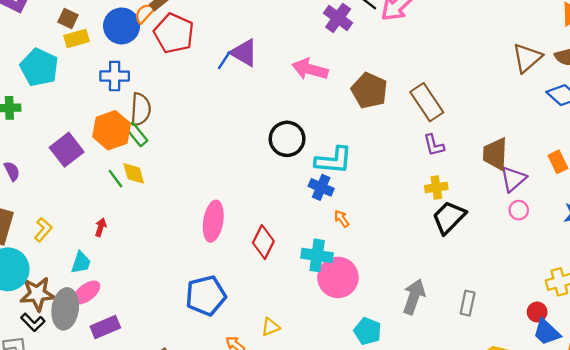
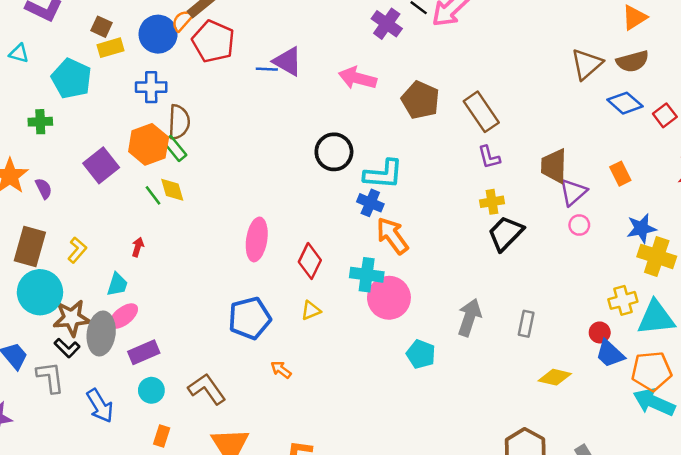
blue line: (224, 60) -> (267, 69), turned 60
orange arrow: (342, 219) -> (392, 236), size x2.0
yellow triangle: (271, 327) -> (311, 310), moved

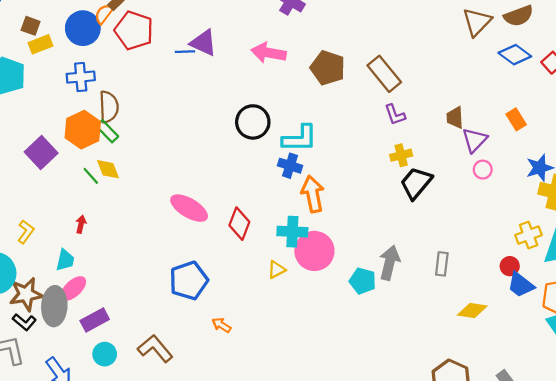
brown trapezoid: (554, 166) -> (455, 118), size x0.7
orange arrow: (392, 236) -> (313, 194), turned 30
pink ellipse: (257, 239) -> (189, 208), turned -63
yellow triangle: (311, 310) -> (276, 270), moved
cyan pentagon: (421, 354) -> (363, 281), moved

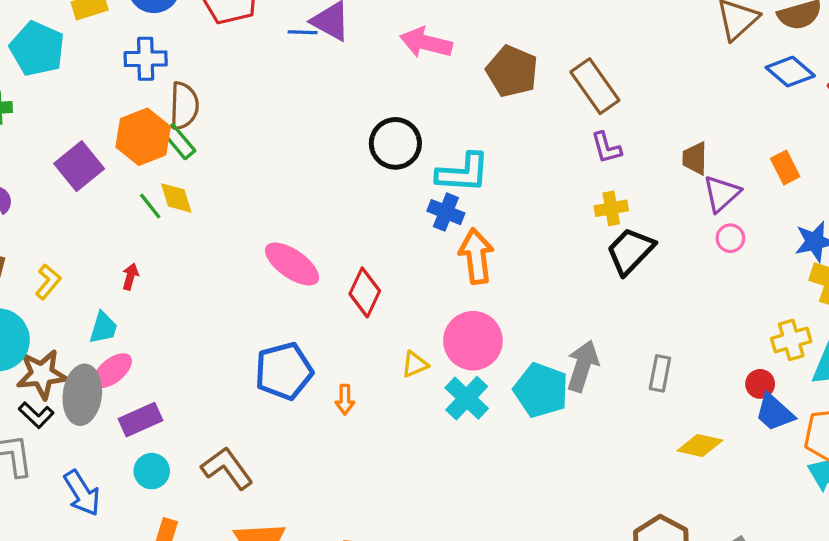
cyan cross: (292, 232) -> (467, 398), moved, turned 36
cyan pentagon: (363, 281) -> (541, 390), size x1.4
orange arrow: (221, 325) -> (345, 400), moved, turned -126

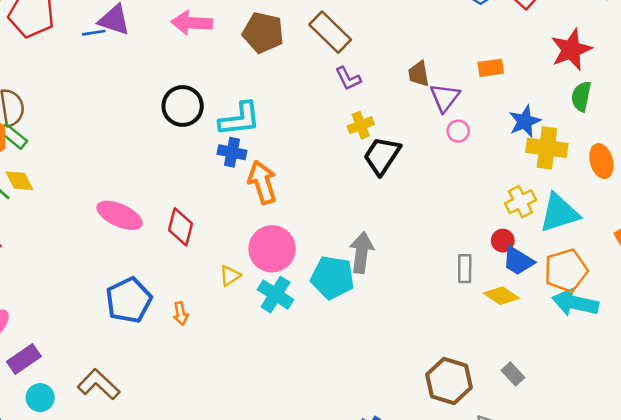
orange rectangle: (785, 168) -> (491, 68), turned -60
gray rectangle: (660, 373) -> (465, 269), moved
yellow diamond: (700, 446) -> (501, 296), moved, turned 32

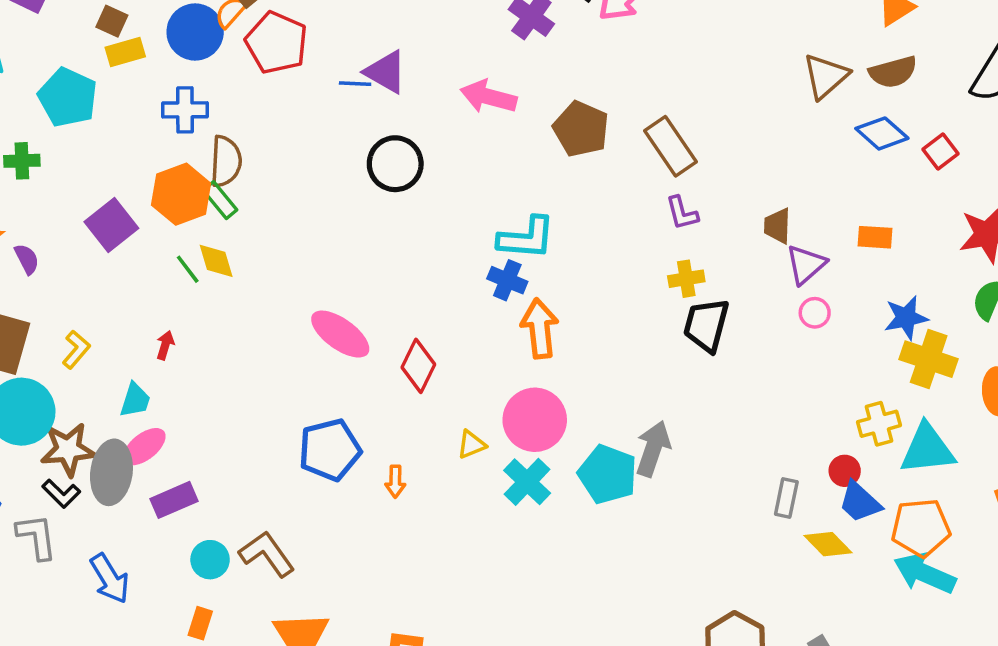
black circle: (183, 106) -> (395, 164), moved
black trapezoid: (382, 156) -> (706, 325), turned -30
cyan circle: (40, 398) -> (210, 560), moved

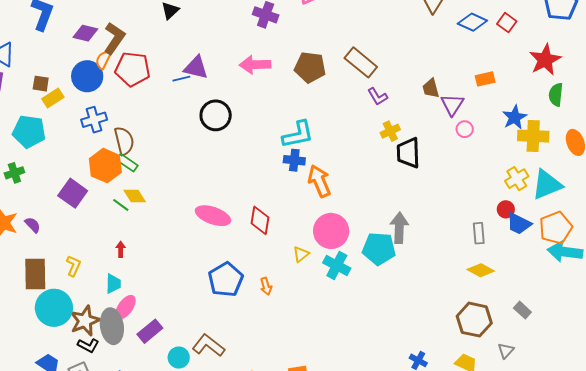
yellow diamond: (828, 544) -> (481, 270), moved

